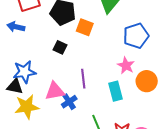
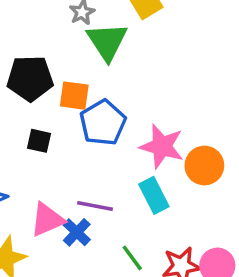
blue pentagon: (136, 36) -> (103, 123), moved
pink star: (126, 66) -> (162, 146), size x1.4
purple line: (83, 79) -> (95, 206), moved, turned -60

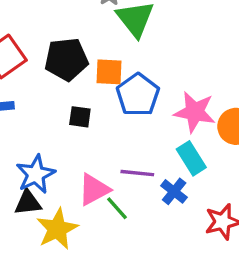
blue cross: (77, 232) -> (174, 191), moved
green line: (132, 258) -> (117, 208), moved

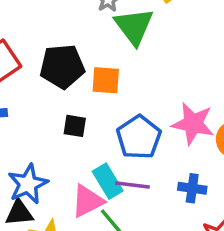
blue pentagon: (138, 95) -> (139, 137), moved
cyan rectangle: (191, 158) -> (108, 181), moved
blue cross: (174, 191) -> (192, 188), moved, turned -32

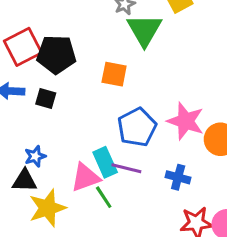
black pentagon: (62, 66) -> (56, 54), moved
black square: (75, 126) -> (46, 99), moved
blue star: (28, 184) -> (35, 156), size x0.6

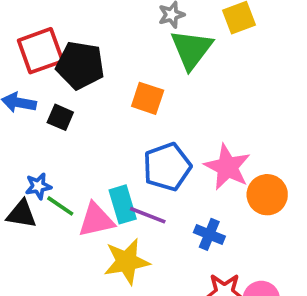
green line: (104, 197) -> (60, 206), moved, turned -30
yellow star: (47, 208) -> (127, 262), moved

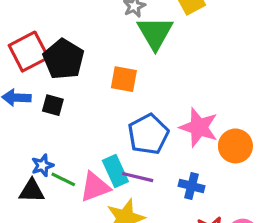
black pentagon: (80, 65) -> (64, 59), turned 30

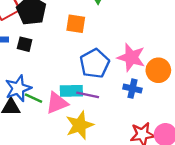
blue star: (42, 165) -> (18, 88), size x1.6
cyan rectangle: (115, 171) -> (71, 91), turned -65
blue cross: (192, 186) -> (132, 89), moved

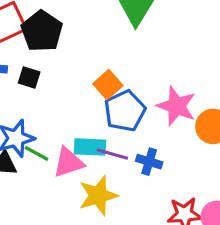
orange square: (76, 24) -> (108, 85), moved, turned 36
blue cross: (132, 89) -> (149, 162), moved

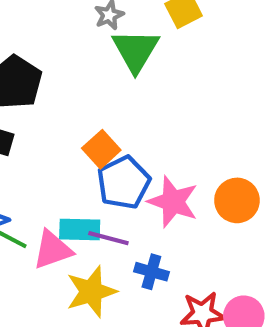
pink star: (177, 106) -> (173, 202), moved
blue cross: (149, 162) -> (151, 272), moved

